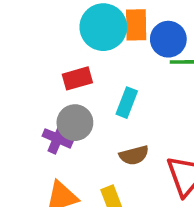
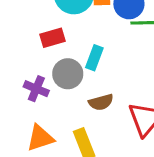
gray circle: (75, 123) -> (68, 74), moved

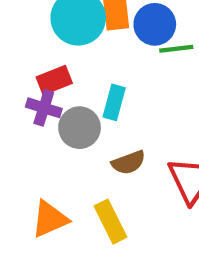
purple cross: (36, 89) -> (44, 108), moved

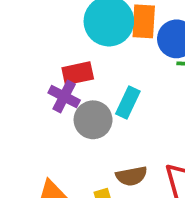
brown semicircle: (129, 162) -> (132, 176), moved

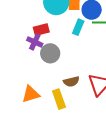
cyan rectangle: (128, 103) -> (78, 27), moved

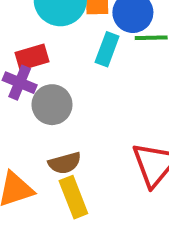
brown semicircle: (71, 82) -> (65, 163), moved

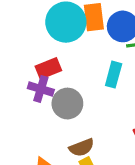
cyan rectangle: (107, 49) -> (114, 75), moved

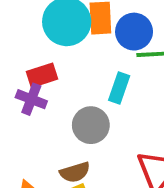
gray circle: (67, 104) -> (91, 125), moved

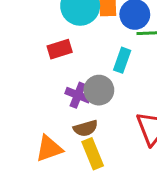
purple cross: (31, 99) -> (78, 95), moved

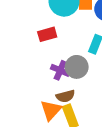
orange triangle: (49, 149) -> (51, 110), moved, turned -30

